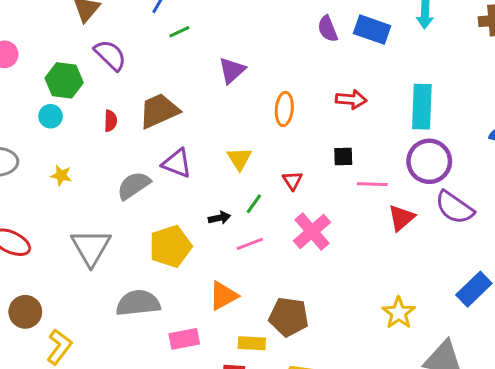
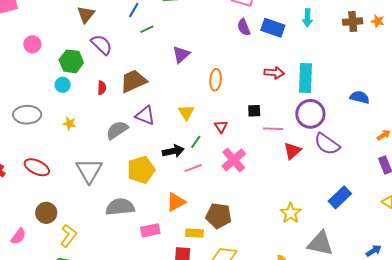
red arrow: (351, 99) -> (274, 73), moved
black arrow: (219, 218) -> (173, 151), size x1.5

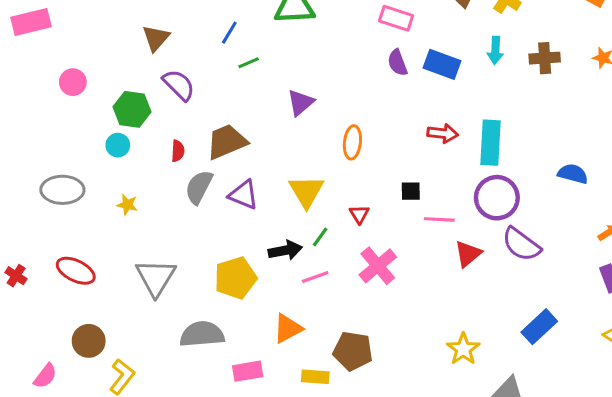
brown cross: (353, 22) -> (545, 58), moved
yellow triangle: (186, 112) -> (306, 191), size x1.4
gray semicircle: (117, 130) -> (199, 187), moved, turned -30

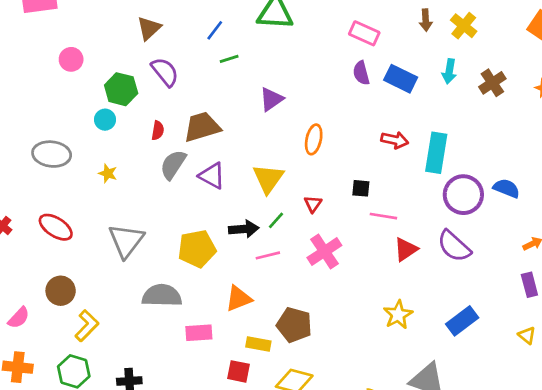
brown cross: (545, 58) -> (492, 83), turned -36
purple circle: (497, 198) -> (463, 195), moved
yellow star: (463, 349) -> (398, 315), moved

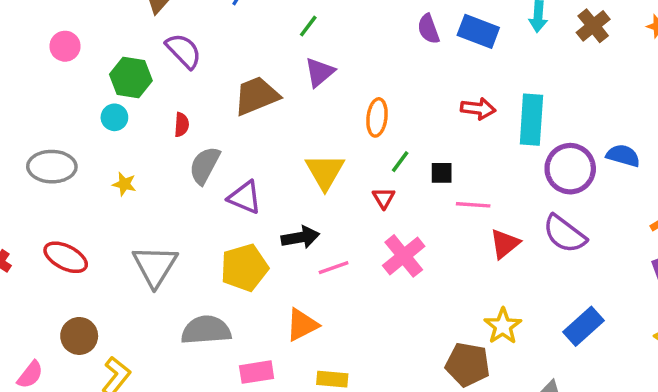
green line: (229, 59) -> (308, 26), moved, turned -30
brown trapezoid: (202, 127) -> (256, 96), moved
purple triangle: (212, 176) -> (245, 197), moved
green line: (276, 220) -> (400, 162), moved
brown pentagon: (294, 325) -> (468, 365), moved

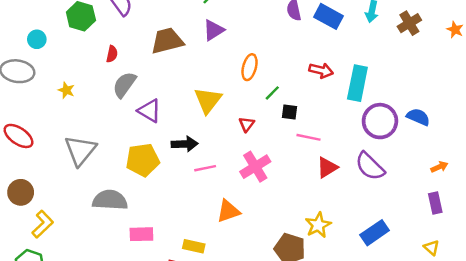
cyan circle: (114, 117) -> (37, 39), moved
green line: (400, 162) -> (272, 93), moved
orange triangle: (302, 325) -> (228, 211), moved

